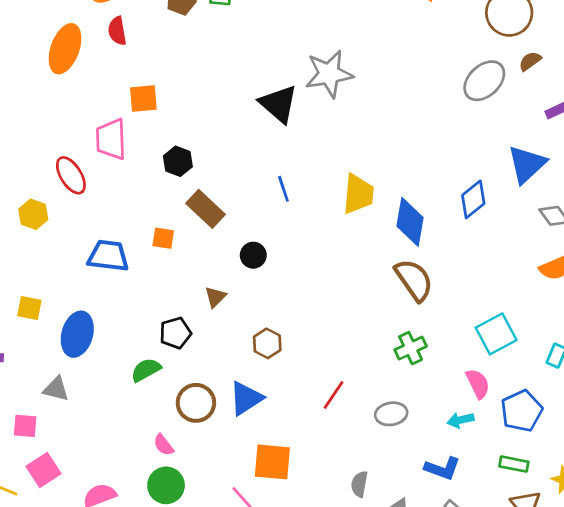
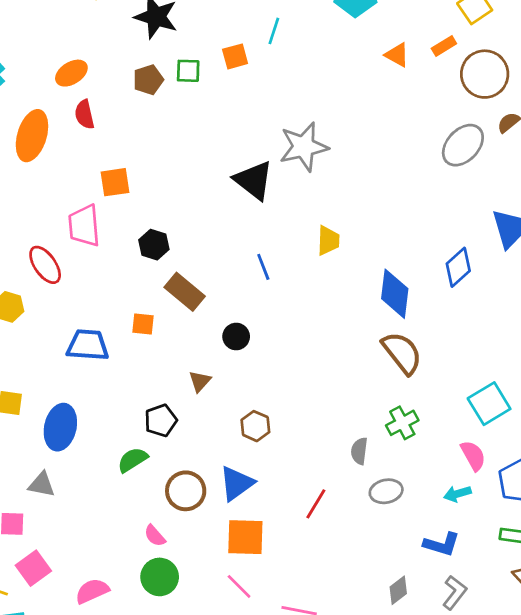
yellow trapezoid: (358, 194) -> (328, 240), moved, size x0.7
red line: (333, 395) -> (316, 504), moved
orange square: (272, 462) -> (245, 537), moved
gray semicircle: (359, 484) -> (359, 451), moved

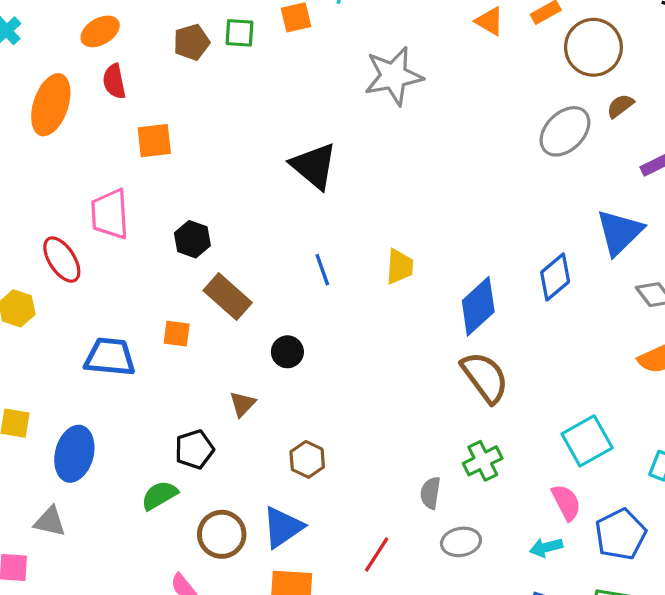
gray star: (304, 147) -> (394, 76), moved
orange square: (115, 182) -> (154, 141), moved
yellow trapezoid: (328, 240) -> (400, 267), moved
blue diamond: (395, 294) -> (478, 306), turned 39

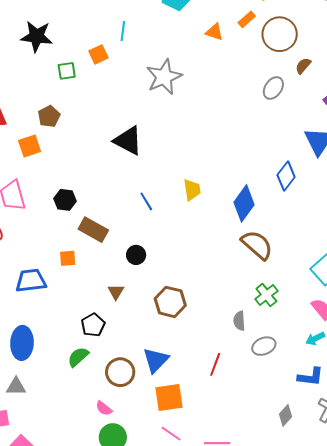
brown pentagon: (192, 42) -> (49, 116), moved
gray ellipse: (565, 131) -> (273, 88), size x0.7
brown hexagon: (307, 459) -> (170, 302), moved, size x1.4

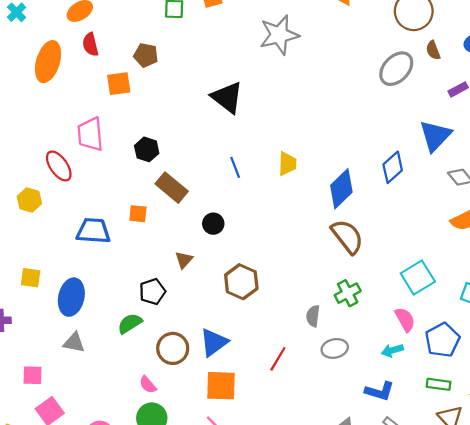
brown semicircle: (303, 66) -> (433, 50), turned -72
gray ellipse: (273, 88) -> (396, 69), size x1.4
brown pentagon: (49, 116) -> (146, 55), turned 30
gray triangle: (16, 387) -> (74, 343), moved

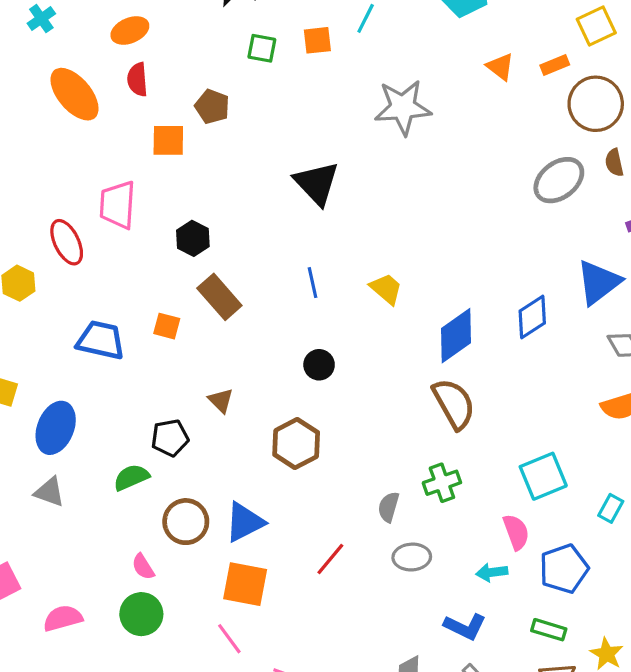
orange ellipse: (48, 62) -> (75, 94), turned -66
yellow trapezoid: (287, 164) -> (386, 289), turned -60
black circle: (213, 224) -> (319, 365), moved
brown triangle: (184, 260) -> (221, 400), turned -36

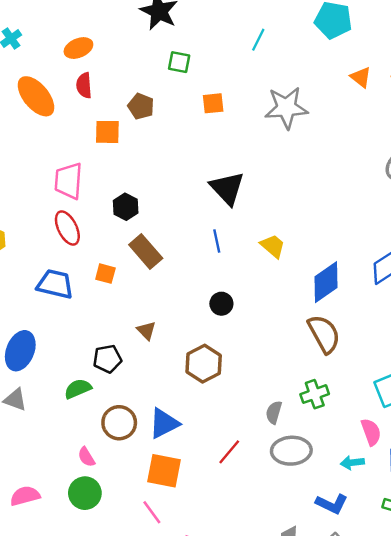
orange square: (317, 40) -> (213, 103), moved
black triangle: (317, 183) -> (227, 188), moved
red ellipse: (67, 242) -> (67, 228), moved
gray ellipse: (412, 557) -> (291, 451), size x1.4

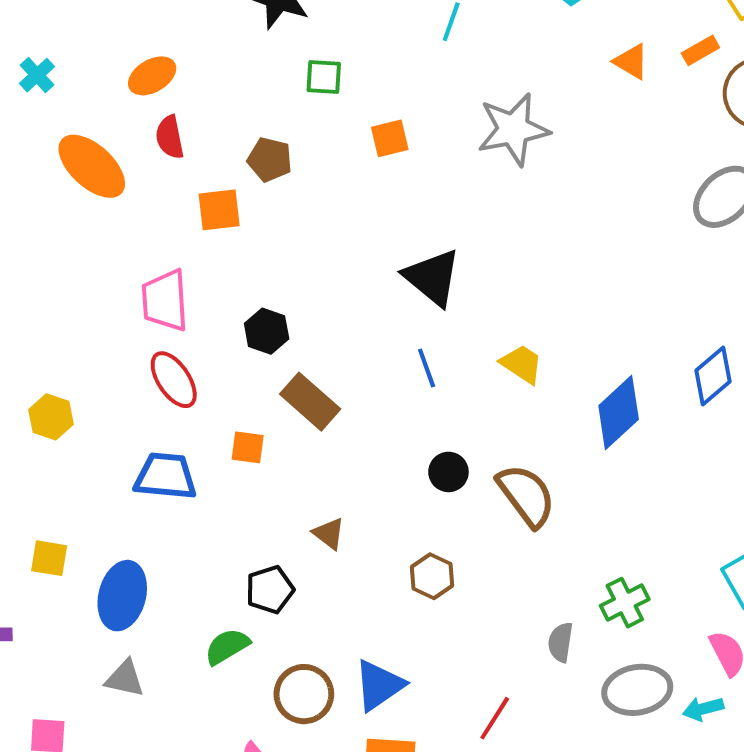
brown semicircle: (324, 334) -> (526, 495), moved
brown hexagon: (204, 364) -> (432, 576), size x0.7
gray ellipse: (291, 451) -> (637, 690), moved

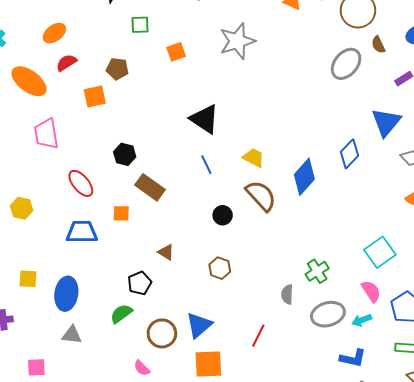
red semicircle: (170, 137) -> (66, 63), turned 75
pink trapezoid: (165, 301) -> (46, 134), moved
brown semicircle: (526, 495) -> (261, 196), moved

